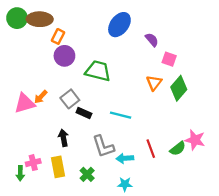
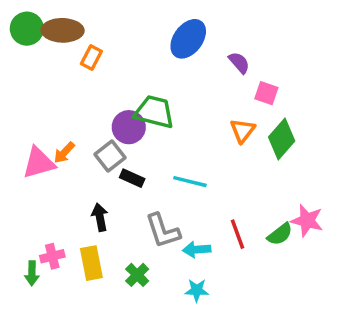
purple circle: (64, 56) -> (129, 127), moved

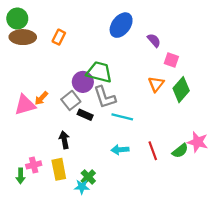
brown ellipse: (62, 30) -> (23, 37), moved
gray L-shape: (163, 231) -> (105, 97), moved
cyan arrow: (197, 249) -> (120, 150), moved
cyan star: (197, 290) -> (82, 187), moved

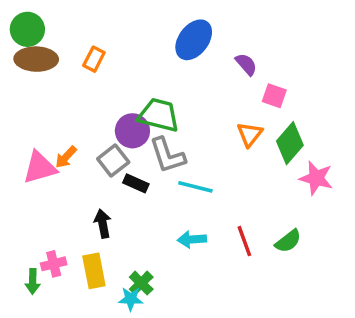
pink star: (198, 142) -> (316, 178), moved

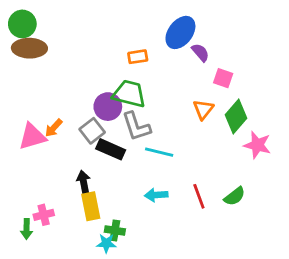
blue ellipse: (194, 40) -> (180, 32), moved
orange rectangle: (94, 59) -> (138, 57), moved, turned 54
black rectangle: (136, 183) -> (111, 149), size x1.4
yellow rectangle: (94, 271) -> (91, 206), moved
green cross: (141, 283) -> (115, 230), turned -36

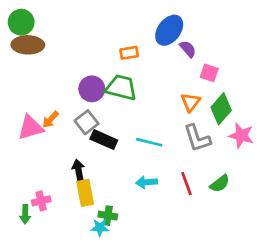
purple circle: (108, 107) -> (92, 89), moved
gray L-shape: (136, 127) -> (197, 138), moved

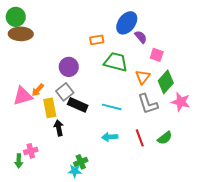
green trapezoid: (121, 88) -> (116, 62), moved
yellow rectangle: (85, 193) -> (50, 108), moved
green cross: (108, 216) -> (81, 162), turned -32

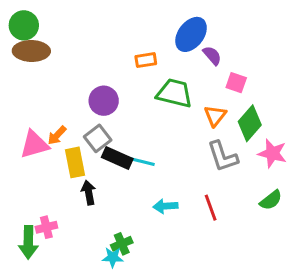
cyan line: (112, 107) -> (140, 161), moved
green semicircle: (165, 138) -> (271, 200), moved
green arrow: (19, 161) -> (28, 242), size x1.5

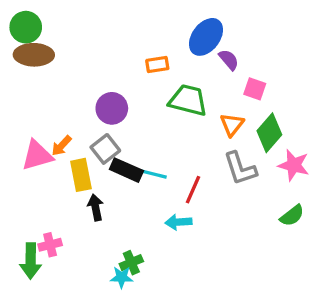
red line: (211, 208) -> (193, 190), moved, turned 44

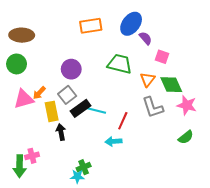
green circle: (26, 27) -> (17, 64), moved
orange rectangle: (157, 65) -> (91, 26), moved, size x1.5
green diamond: (269, 133) -> (171, 85), turned -65
black rectangle: (126, 170) -> (80, 108), turned -60

